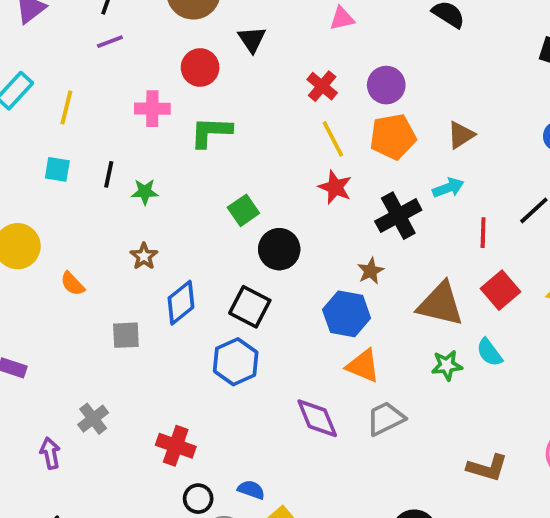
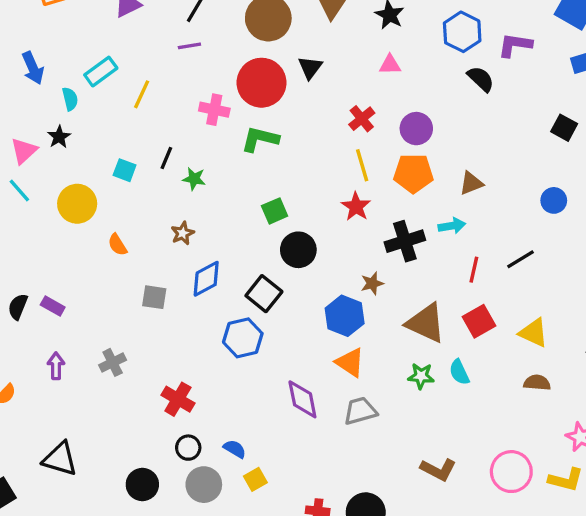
red circle: (200, 68) -> (262, 83), size x1.5
cyan square: (57, 169) -> (125, 170), moved
purple arrow: (50, 453) -> (56, 366), moved

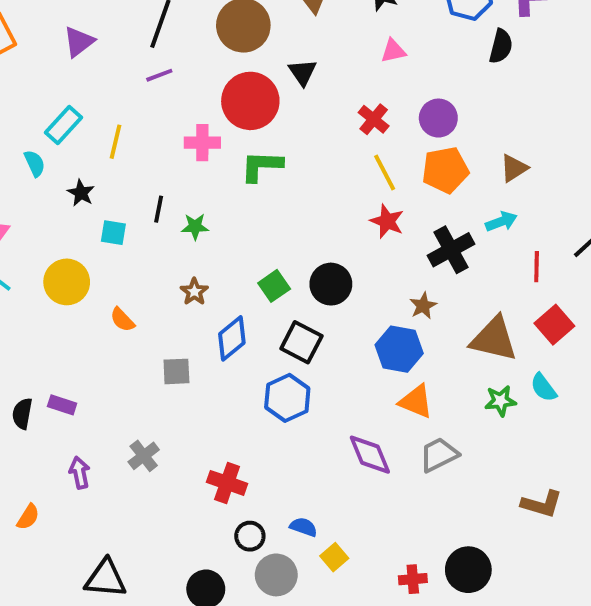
black semicircle: (481, 79) -> (501, 46), turned 72
black star: (59, 137) -> (81, 193), moved
green square: (275, 211) -> (274, 286), moved

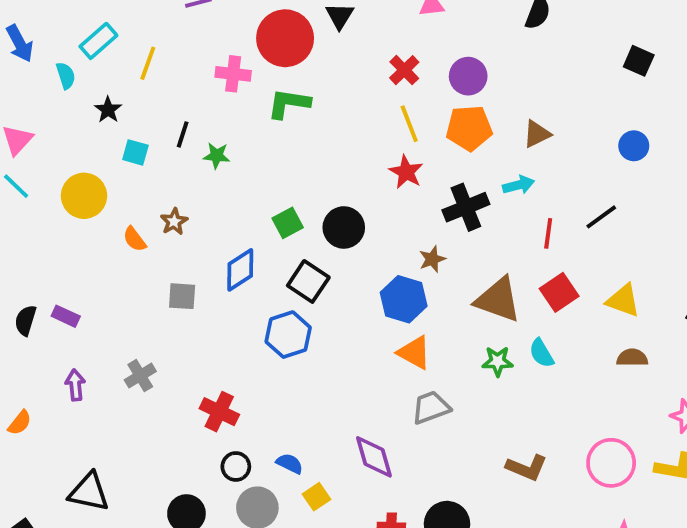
brown star: (194, 292) -> (174, 222), moved
purple diamond: (370, 455) -> (374, 457), moved

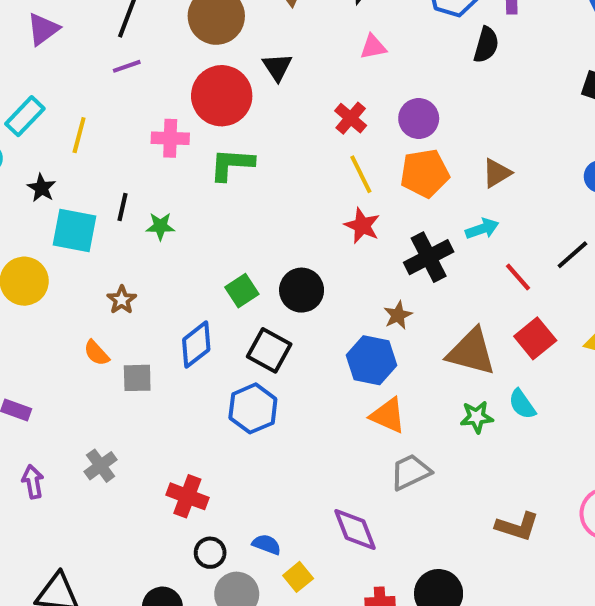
cyan square: (135, 152) -> (74, 231), size x1.6
red line: (548, 233) -> (518, 277), turned -44
orange semicircle: (135, 239) -> (96, 353), moved

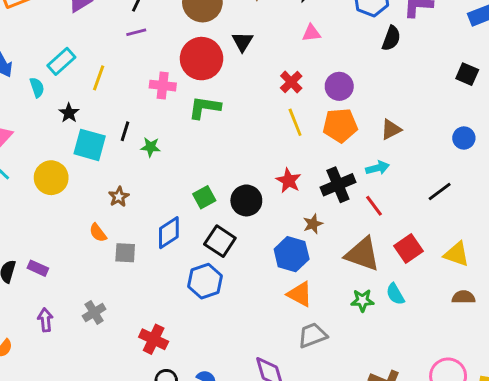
red star: (362, 226) -> (289, 181), moved
red line: (518, 277) -> (374, 206), moved

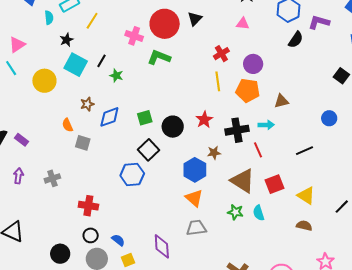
blue diamond: (169, 233) -> (109, 117), moved
red cross: (154, 339) -> (88, 206), turned -30

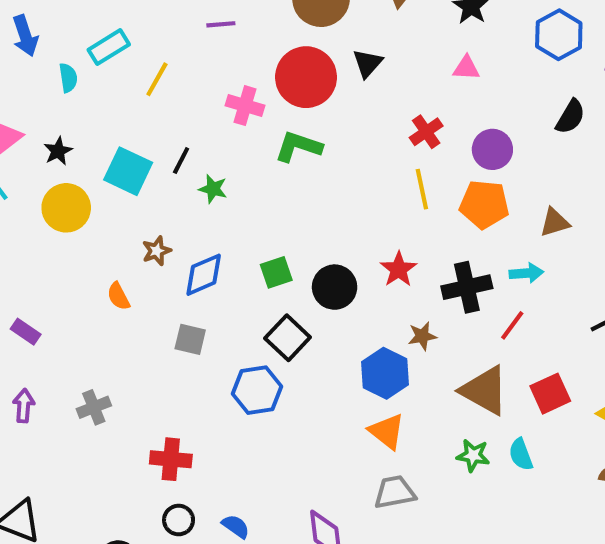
black star: (67, 40) -> (58, 151), moved
black semicircle: (296, 40) -> (570, 117), moved
gray square: (83, 143) -> (190, 339), moved
red line: (258, 150) -> (512, 325), turned 63

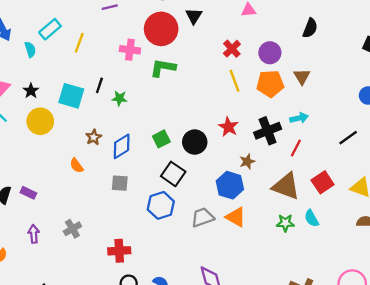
brown triangle: (555, 222) -> (302, 77), moved, turned -36
gray trapezoid: (395, 492) -> (203, 217), moved

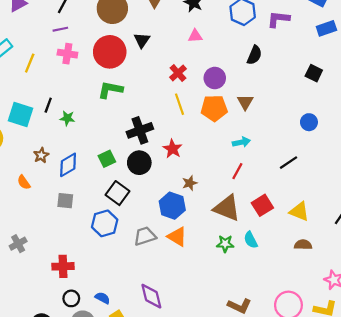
pink cross: (130, 50) -> (67, 54), moved
black cross: (268, 131) -> (140, 130), moved

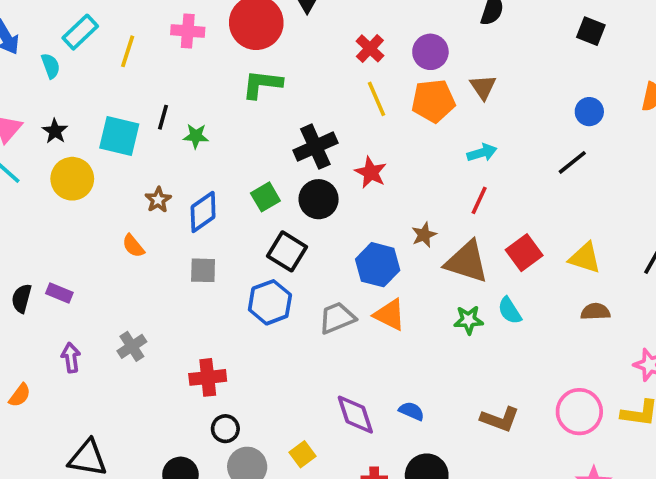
black line: (288, 163) -> (572, 162), moved
brown star: (190, 183) -> (424, 235), moved
blue semicircle: (102, 298) -> (412, 411), moved

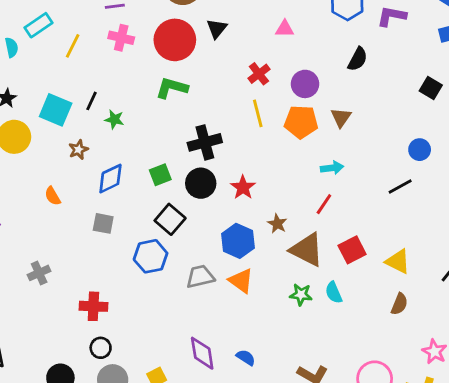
red star: (371, 172) -> (243, 187), moved
brown star: (158, 200) -> (78, 150), moved
brown star: (424, 235) -> (277, 224), turned -30
brown semicircle: (595, 312) -> (399, 304), turned 105

